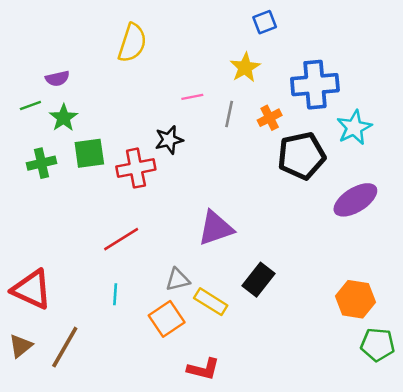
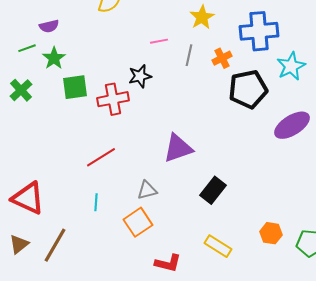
green cross: (41, 163) -> (21, 90), moved, turned -30
orange hexagon: (355, 299) -> (271, 233), moved, size x0.7
yellow rectangle: (211, 302) -> (218, 246), moved

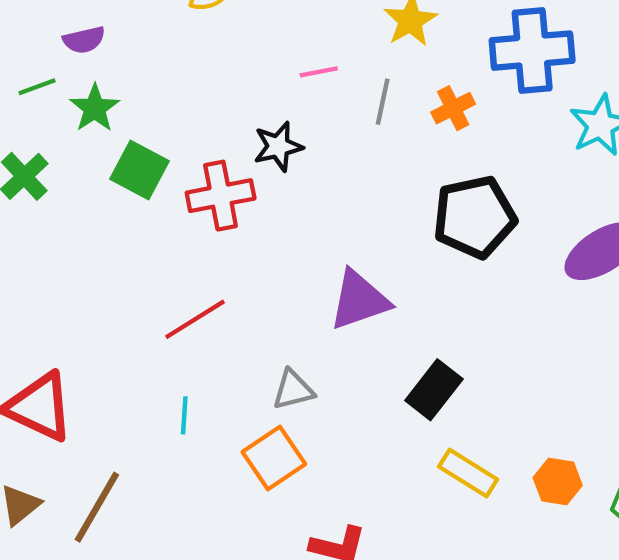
green square: (75, 87) -> (139, 170), turned 36
black pentagon: (248, 89) -> (474, 217), moved
yellow rectangle: (218, 246) -> (468, 473), moved

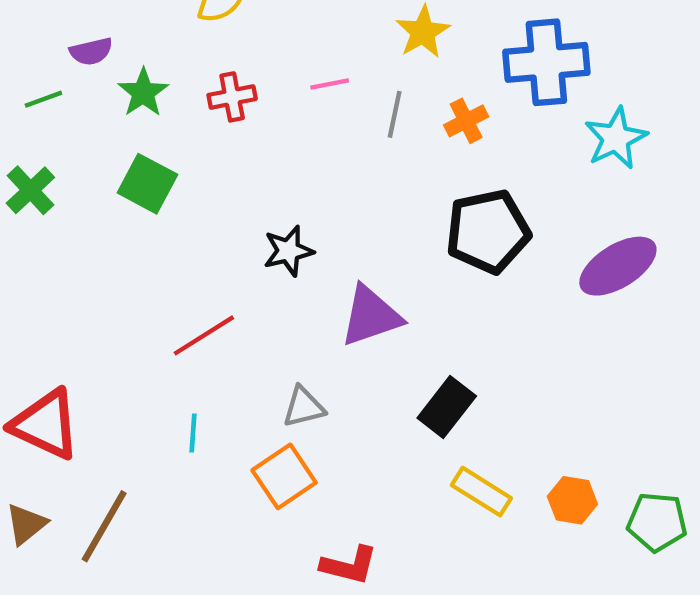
green star: (95, 108) -> (143, 93), moved
black star: (278, 147) -> (288, 251), moved
red cross: (221, 196) -> (232, 97), moved, size x0.7

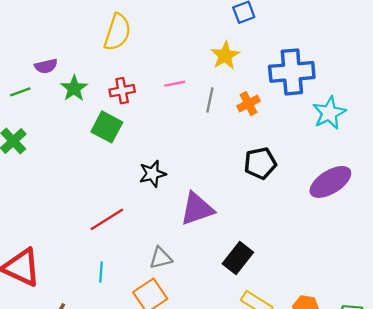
green square: (147, 184) -> (107, 127), moved
black pentagon: (488, 231) -> (260, 163), size x0.7

